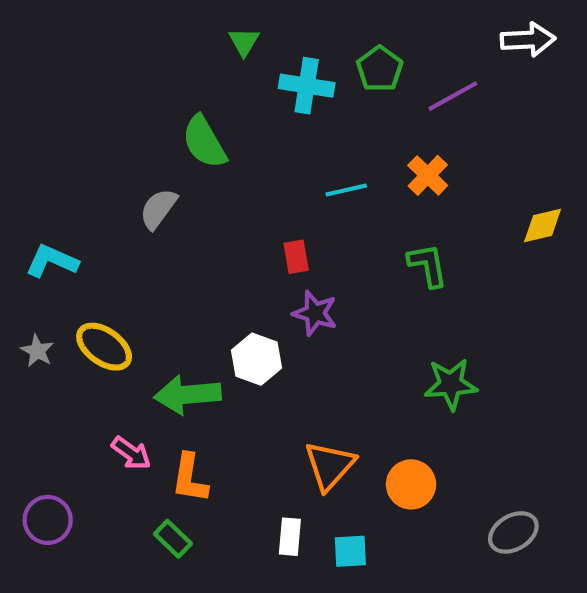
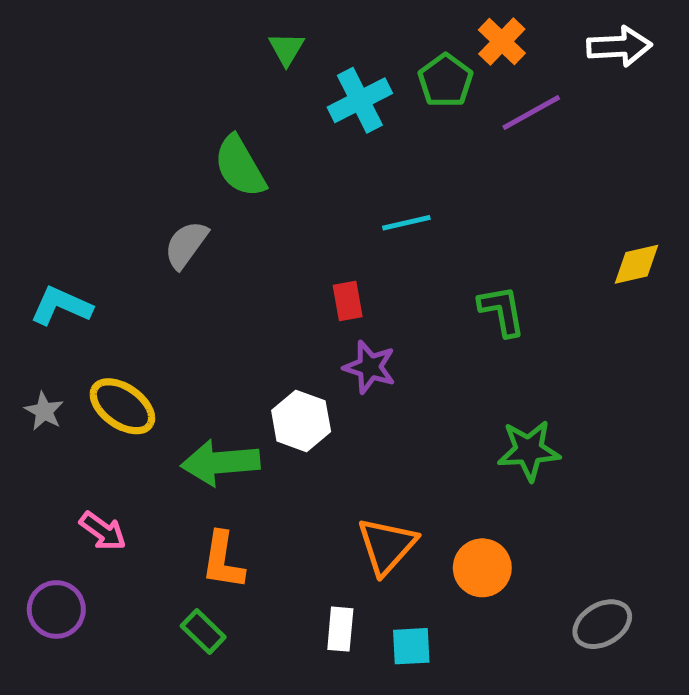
cyan cross: (307, 86) -> (360, 100), turned -36
orange cross: (428, 175) -> (502, 41), moved
pink arrow: (131, 453) -> (103, 531), moved

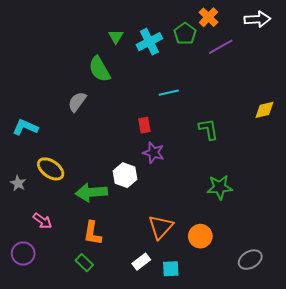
green triangle: (286, 49) -> (116, 37), moved
gray star: (44, 411) -> (18, 183), moved
white rectangle: (340, 629) -> (141, 262), turned 48

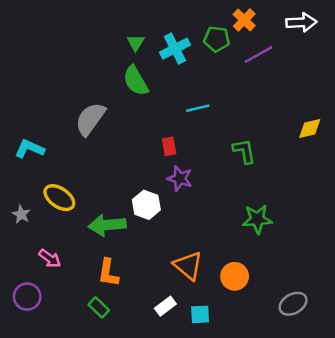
green pentagon: (185, 34) -> (217, 39), turned -30
green semicircle: (99, 69) -> (136, 81), moved
gray semicircle: (77, 102) -> (90, 119), size x1.4
orange triangle: (161, 227) -> (188, 266), turned -32

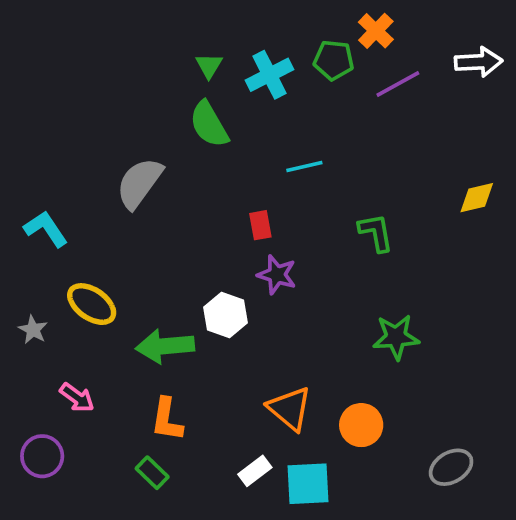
white arrow: (301, 22) -> (479, 62), moved
cyan L-shape: (30, 149) -> (46, 229), turned 32
cyan square: (200, 314) -> (308, 484), size x1.5

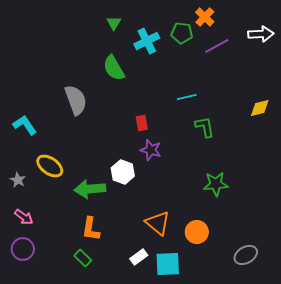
green triangle: (209, 66) -> (114, 23), moved
cyan line: (304, 166) -> (187, 97), moved
gray semicircle: (139, 183) -> (76, 100), turned 124
pink arrow: (77, 398) -> (24, 217), moved

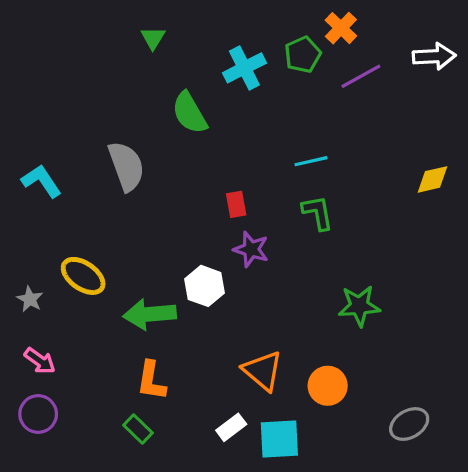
green triangle: (114, 23) -> (153, 38), moved
green pentagon: (182, 33) -> (303, 55), turned -30
cyan L-shape: (25, 125) -> (41, 181), moved
green L-shape: (205, 127) -> (318, 213), moved

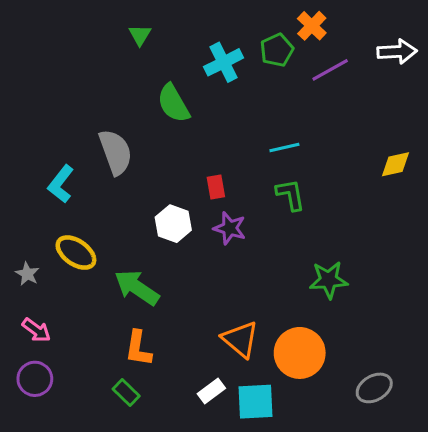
cyan L-shape: (41, 181) -> (61, 184), moved, turned -108
white hexagon: (205, 286) -> (173, 224), moved
green arrow: (150, 314) -> (137, 288), turned 39
orange circle: (328, 386) -> (300, 353), size x1.4

